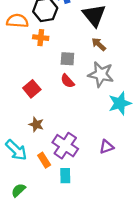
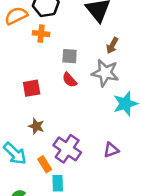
orange semicircle: (17, 21) -> (16, 16), turned -30
brown arrow: (99, 44) -> (112, 45), moved, turned -104
red square: (32, 89) -> (32, 88), turned 30
cyan rectangle: (65, 176) -> (58, 183), moved

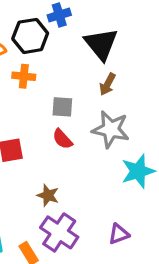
brown arrow: (112, 45) -> (107, 84), moved
brown star: (36, 126) -> (48, 195), moved

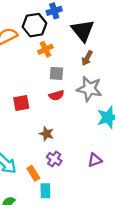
orange cross: (24, 76) -> (45, 49), moved, turned -32
red semicircle: (62, 139) -> (56, 95), turned -64
purple cross: (59, 232) -> (54, 159), size x0.6

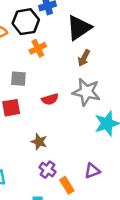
black triangle: (83, 31) -> (79, 28), turned 35
gray square: (56, 73) -> (18, 79), moved
orange rectangle: (33, 173) -> (67, 185), moved

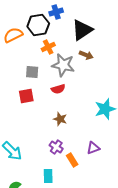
brown arrow: (84, 58) -> (86, 55), turned -96
gray star: (86, 92) -> (63, 65), moved
brown star: (39, 142) -> (60, 119), moved

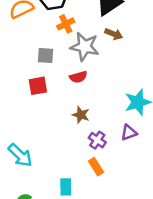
purple cross: (56, 147) -> (97, 140), moved
purple triangle: (93, 148) -> (129, 133), moved

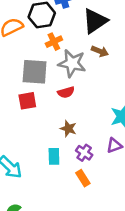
gray square: (45, 55) -> (35, 72), size x1.6
cyan rectangle: (66, 187) -> (54, 156), moved

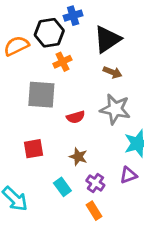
gray star: (72, 63) -> (115, 109), moved
red square: (27, 101) -> (33, 149), moved
cyan rectangle: (54, 156) -> (62, 187), turned -35

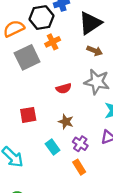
gray square: (41, 95) -> (27, 57), moved, turned -30

